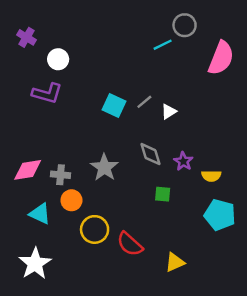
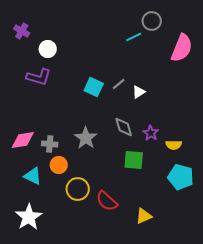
green square: (163, 194) -> (134, 160), size x1.5

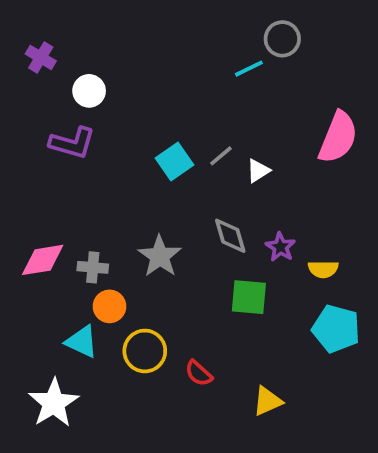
pink semicircle: (182, 48) -> (338, 137), moved
cyan square: (94, 87) -> (175, 161), turned 30
cyan triangle: (33, 176) -> (82, 342), moved
red semicircle: (107, 201) -> (199, 373), size x0.7

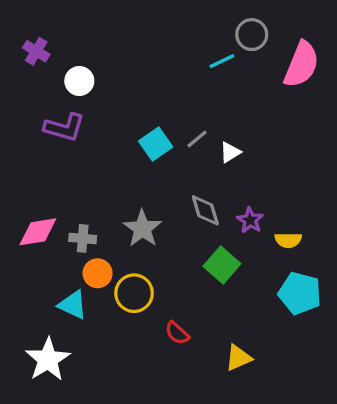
pink semicircle: (338, 137) -> (301, 64), moved
green square: (249, 297) -> (222, 265), turned 36
yellow circle: (145, 351) -> (134, 293), moved

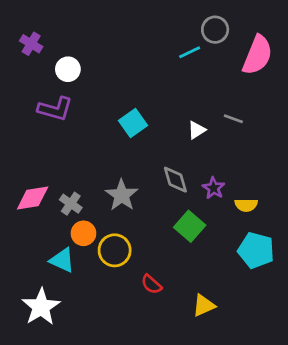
gray line: (197, 139) -> (233, 119), moved, turned 60
gray cross: (83, 238) -> (71, 204), turned 30

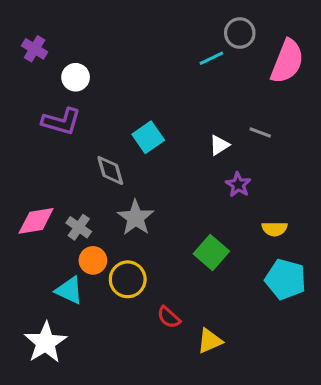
gray diamond: (175, 180) -> (110, 170), moved
purple star: (214, 188) -> (238, 185), moved
yellow triangle: (204, 305) -> (210, 341), moved

